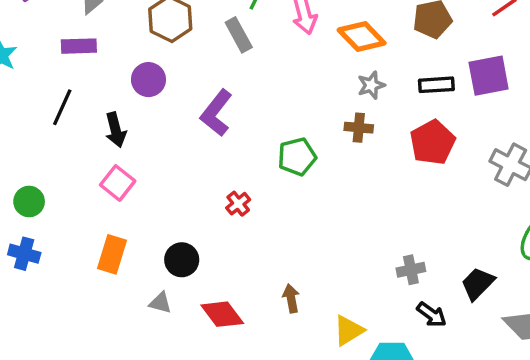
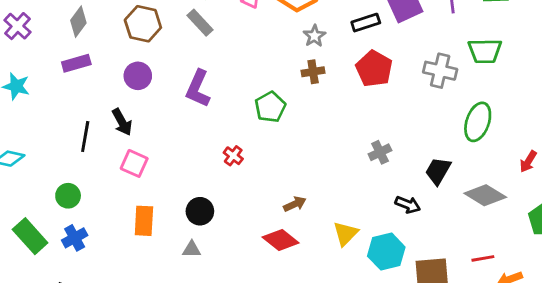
black line: (62, 107) -> (85, 137), moved
blue cross: (24, 254) -> (75, 238), turned -30
gray cross: (411, 270) -> (380, 152), moved
brown arrow: (291, 298) -> (295, 204), moved, turned 90
red diamond: (222, 314) -> (281, 240), moved

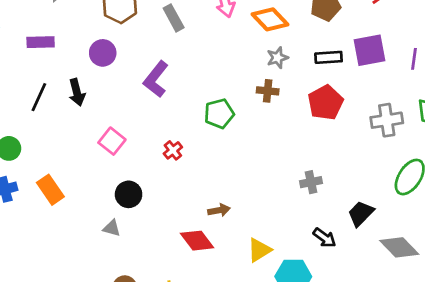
purple rectangle: (76, 63) -> (41, 42), moved
gray cross: (440, 71) -> (387, 120), turned -36
pink square: (134, 163) -> (112, 141), moved
orange rectangle: (144, 221) -> (50, 190), moved, turned -52

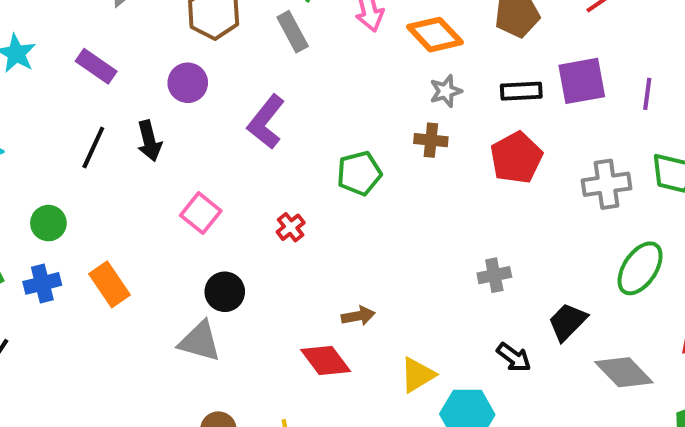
purple rectangle: (41, 42) -> (96, 66), turned 36
gray triangle: (112, 228) -> (200, 341), size x1.6

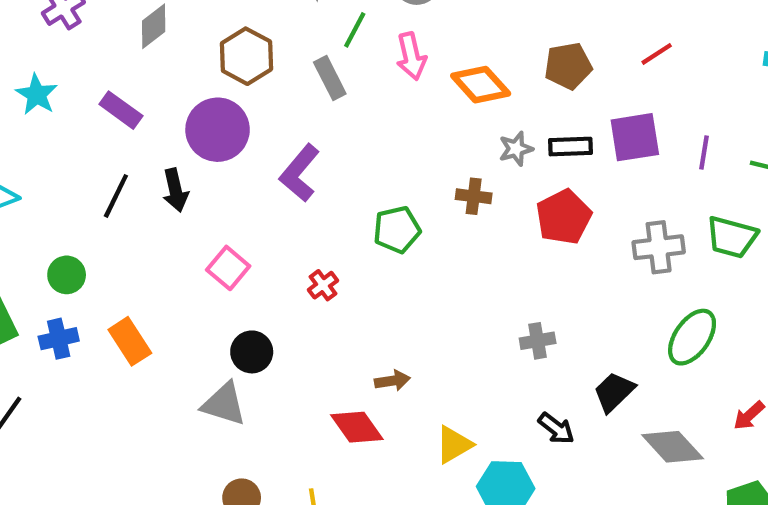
purple circle: (188, 83) -> (218, 130), size x1.5
gray star: (446, 91) -> (516, 149), moved

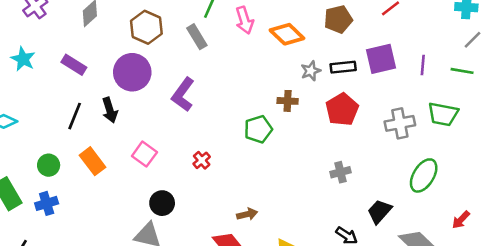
green pentagon: (397, 230) -> (258, 129), moved
orange rectangle: (130, 341) -> (93, 161), moved
gray cross: (538, 341) -> (341, 172), moved

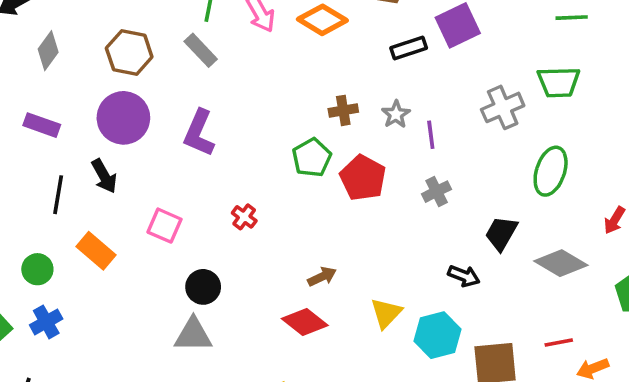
purple line: (423, 65) -> (431, 135), moved
gray star: (311, 71) -> (396, 114), moved
red pentagon: (342, 109) -> (363, 178), moved

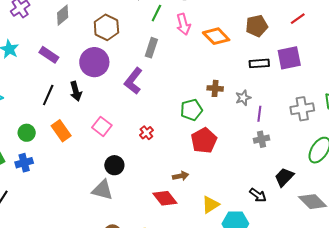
gray rectangle: (201, 50) -> (151, 48), moved, turned 48
red pentagon: (363, 178) -> (204, 140), moved
gray cross: (437, 192) -> (261, 139), moved

